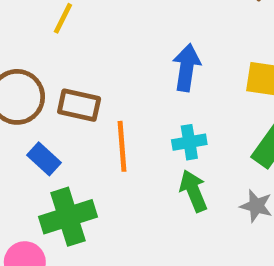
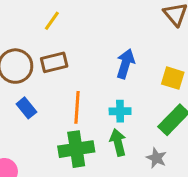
brown rectangle: (79, 105) -> (54, 62), moved, turned -35
green cross: (68, 217) -> (76, 149), moved

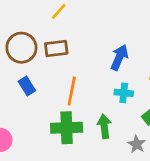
cyan cross: (120, 111) -> (124, 93), moved

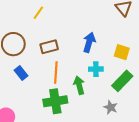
brown rectangle: (56, 49) -> (49, 47), moved
green arrow: (104, 126) -> (79, 85), moved

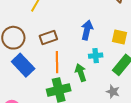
blue rectangle: (21, 73) -> (23, 65), size x1.6

